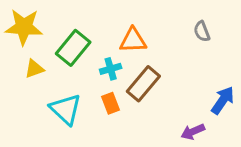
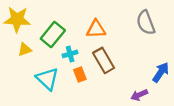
gray semicircle: (202, 31) -> (146, 23), size x1.6
cyan cross: (111, 69) -> (70, 54), moved
brown rectangle: (143, 84) -> (104, 60), turned -70

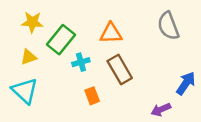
yellow star: (17, 19) -> (32, 22), moved, size x0.7
orange rectangle: (80, 74) -> (92, 96), moved
cyan triangle: (47, 79) -> (25, 91), moved

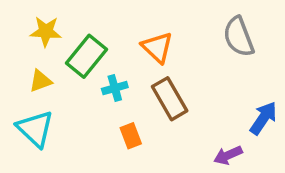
orange triangle: (111, 33) -> (157, 47), turned 45

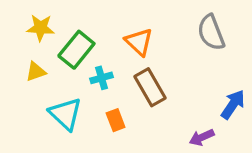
cyan triangle: (35, 129) -> (65, 114), moved

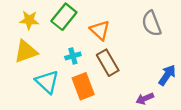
green rectangle: (76, 50) -> (64, 17), moved
yellow triangle: (36, 72) -> (26, 51), size x1.6
orange rectangle: (116, 120) -> (83, 86), size x1.6

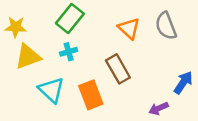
yellow star: (29, 20) -> (16, 27), moved
orange triangle: (100, 30) -> (129, 28), moved
cyan cross: (73, 56) -> (69, 52), moved

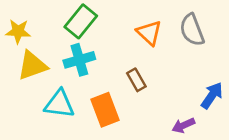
cyan cross: (69, 52) -> (79, 60), size x1.5
brown rectangle: (118, 69) -> (136, 80), size x0.7
cyan triangle: (51, 90) -> (59, 104), turned -36

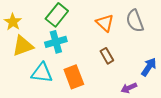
yellow star: (18, 31) -> (13, 22), turned 30
brown rectangle: (136, 80) -> (107, 56), moved

